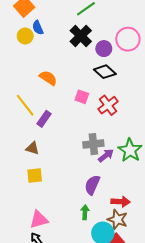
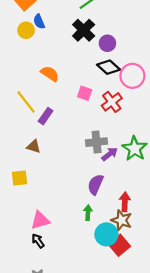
pink circle: (128, 39) -> (132, 76), moved
yellow square: (35, 175) -> (19, 178), moved
red arrow: (121, 202) -> (125, 202), turned -90

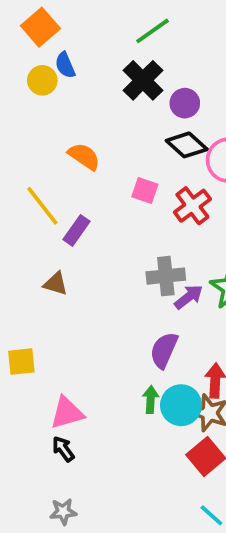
yellow square: (19, 178) -> (21, 362), moved
cyan circle: (106, 234) -> (181, 405), moved

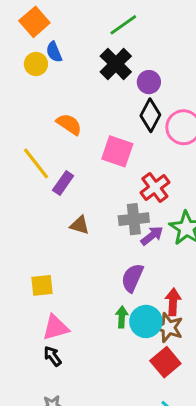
black diamond: (187, 145) -> (150, 115), turned 76
pink square: (145, 191) -> (117, 151), size x1.5
red cross: (192, 206) -> (155, 187), moved
brown triangle: (56, 284) -> (80, 225), moved
yellow square: (21, 362) -> (42, 285), moved

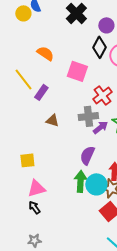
purple circle: (149, 82) -> (106, 25), moved
green arrow: (122, 317) -> (80, 181), size x1.5

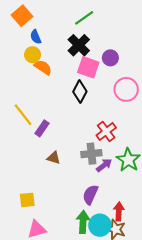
yellow circle: (23, 13) -> (33, 55), moved
black diamond: (99, 47) -> (80, 92), moved
orange semicircle: (45, 53) -> (43, 67), moved
pink square: (77, 71) -> (88, 67), moved

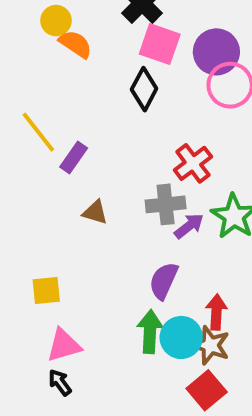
purple circle: (110, 58) -> (216, 52), moved, size x1.5

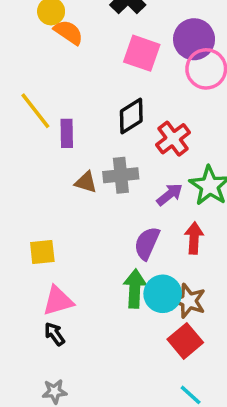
pink square: (160, 44) -> (142, 53), moved
black diamond: (144, 89) -> (131, 116), moved, turned 30
purple rectangle: (74, 158) -> (67, 133), turned -36
gray cross: (166, 204) -> (121, 175), moved
red arrow: (216, 312) -> (194, 238), moved

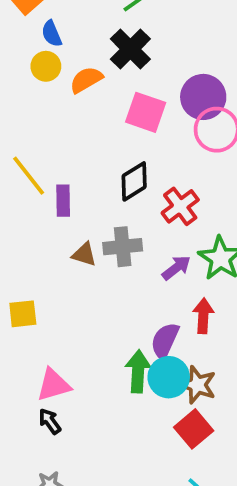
orange semicircle: (68, 32) -> (86, 80), moved, turned -64
purple semicircle: (147, 243) -> (165, 341), moved
yellow square: (42, 252) -> (23, 314), moved

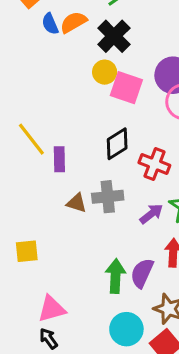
yellow circle: (46, 66) -> (105, 72), moved
orange semicircle: (86, 80) -> (73, 22), moved
red cross: (180, 206) -> (154, 164), turned -32
green arrow: (138, 371) -> (116, 276), moved
cyan circle: (169, 377) -> (126, 329), moved

